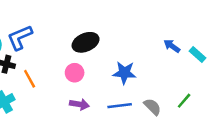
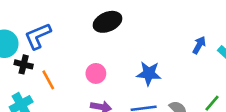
black ellipse: (86, 42) -> (108, 22), moved
blue arrow: (172, 46) -> (199, 45), turned 84

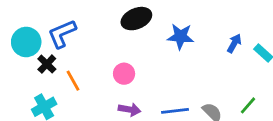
black cross: (24, 64) -> (47, 64), turned 30
blue star: (149, 73) -> (181, 36), moved

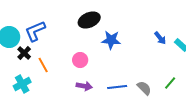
blue star: (181, 36) -> (111, 40), moved
blue arrow: (234, 43) -> (160, 38), turned 112

